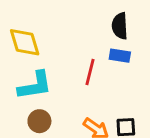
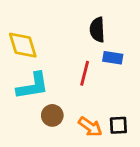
black semicircle: (120, 26) -> (97, 30), moved
brown circle: (39, 121) -> (52, 115), moved

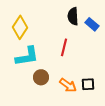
yellow diamond: (23, 45) -> (20, 27), turned 50
blue rectangle: (113, 58) -> (92, 24), moved, turned 32

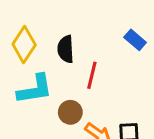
black semicircle: (73, 16) -> (66, 49), moved
brown circle: (41, 77) -> (70, 112), moved

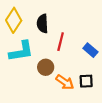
blue rectangle: (135, 40) -> (90, 50), moved

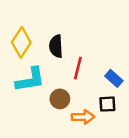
black square: (86, 81) -> (107, 104), moved
orange arrow: (65, 82) -> (83, 117), turned -36

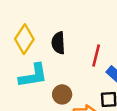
red line: (78, 68) -> (96, 55), moved

